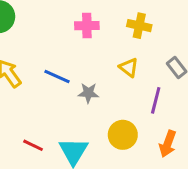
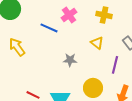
pink cross: (87, 26) -> (69, 15), turned -35
blue line: (57, 76) -> (49, 28), moved

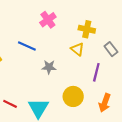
yellow cross: (104, 15) -> (87, 29), moved
blue line: (49, 28) -> (27, 46), moved

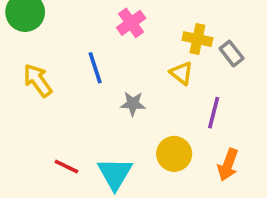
blue line: (27, 46) -> (95, 68), turned 48
gray rectangle: (111, 49) -> (232, 53), moved

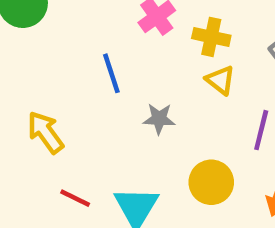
yellow cross: (197, 39) -> (211, 37), moved
yellow arrow: (38, 80) -> (46, 132), moved

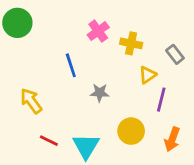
yellow triangle: (220, 80) -> (148, 75), moved, turned 48

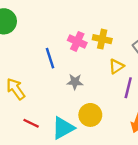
pink cross: (98, 31) -> (77, 41), moved, turned -30
yellow circle: (131, 131) -> (90, 115), moved
cyan triangle: (86, 146) -> (63, 128), turned 30

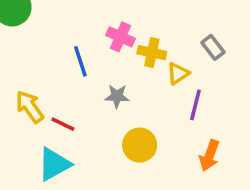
yellow cross: (102, 39) -> (152, 53), moved
red line: (31, 123) -> (63, 124), moved
cyan triangle: (63, 128) -> (54, 164), moved

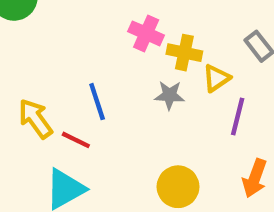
blue line: (80, 61) -> (97, 102), moved
gray star: (117, 96) -> (169, 95), moved
yellow circle: (140, 145) -> (178, 187), moved

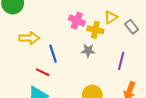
yellow triangle: (216, 78) -> (111, 17), moved
yellow arrow: (35, 119) -> (29, 38), moved, turned 126

